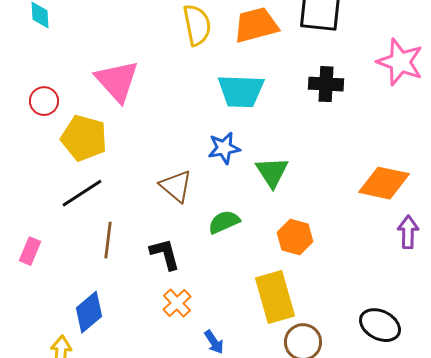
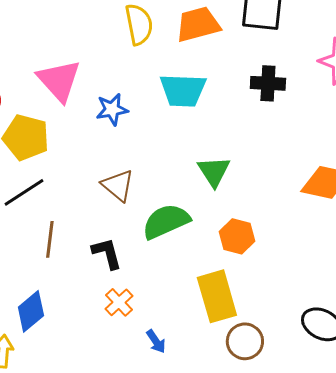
blue star: (224, 148) -> (112, 109), moved
green semicircle: (224, 222) -> (166, 221), size x1.5

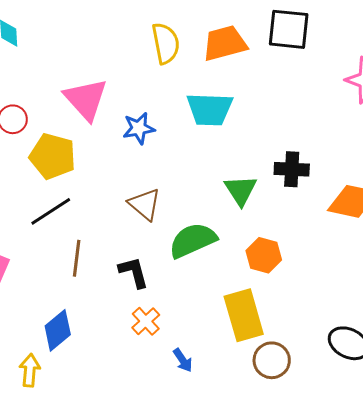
black cross: (268, 83) -> (292, 169), moved

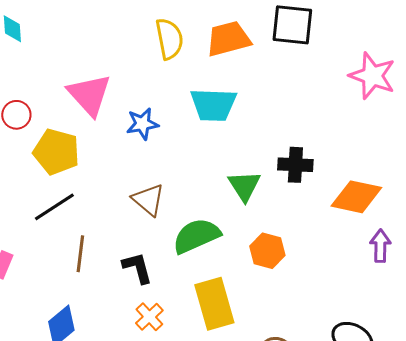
yellow rectangle: (244, 315) -> (214, 304), moved

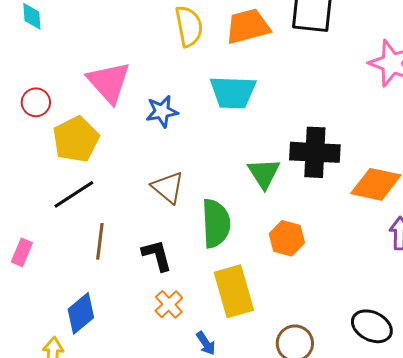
yellow pentagon: (56, 152) -> (76, 139), turned 30
black cross: (295, 165) -> (315, 152), size x1.4
green semicircle: (196, 236) -> (216, 223), turned 111

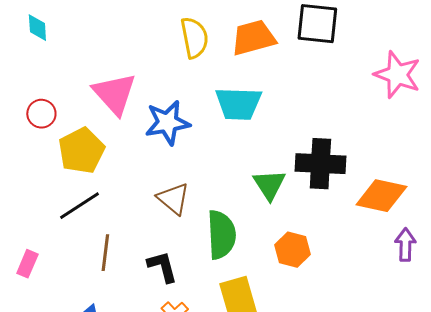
blue star: (162, 111) -> (167, 123), size x1.4

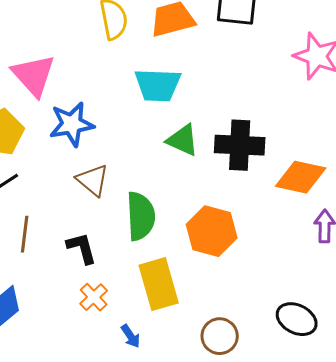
blue star: (167, 123) -> (72, 124), moved
green triangle: (269, 185) -> (183, 140), moved, turned -33
orange hexagon: (292, 250) -> (212, 231), size x1.4

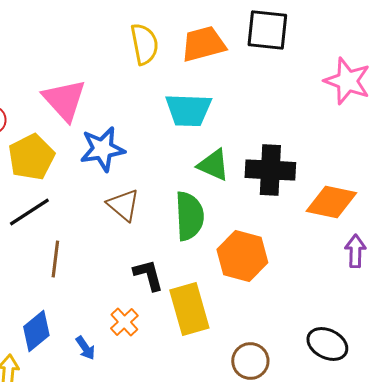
green semicircle: (141, 216) -> (189, 216), moved
black L-shape: (82, 248) -> (148, 275), moved
blue arrow: (131, 336) -> (85, 348), moved

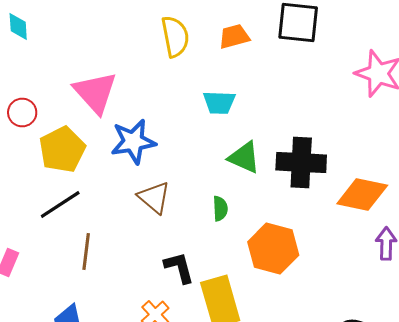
orange trapezoid: (203, 44) -> (234, 36), size x0.7
cyan trapezoid: (188, 110) -> (219, 102), size x0.7
green semicircle: (189, 216) -> (220, 208), size x0.5

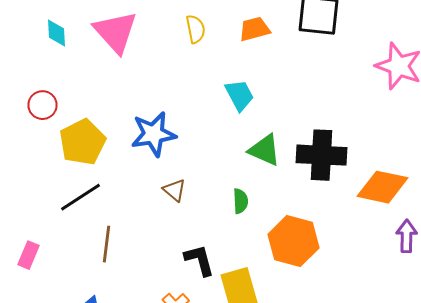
cyan diamond: (18, 26) -> (56, 33), moved
yellow semicircle: (175, 36) -> (196, 29), size x0.7
pink triangle: (95, 92) -> (116, 32), moved
cyan trapezoid: (219, 102) -> (240, 95), turned -120
brown triangle: (154, 198) -> (174, 190), size x0.7

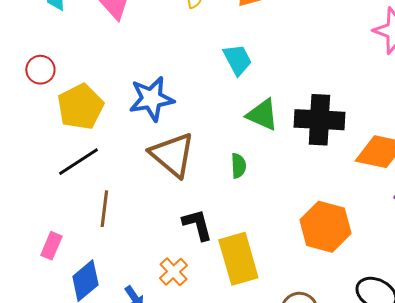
brown triangle: (174, 190) -> (172, 155), size x2.0
orange hexagon: (294, 241) -> (325, 227), moved
pink rectangle: (28, 255) -> (51, 246), moved

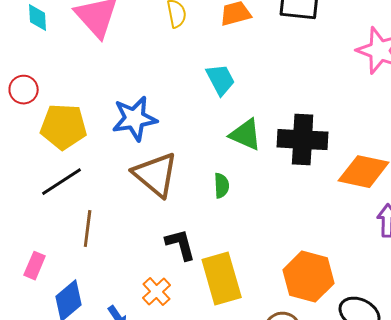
yellow pentagon: (80, 107) -> (64, 127), turned 30
orange hexagon: (325, 227) -> (309, 277), moved

